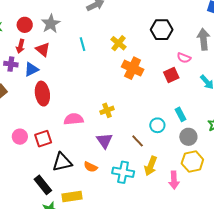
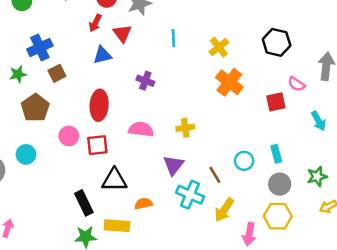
purple cross: (11, 64) -> (145, 81), moved
red ellipse: (42, 94) -> (99, 105), moved
orange semicircle: (91, 167) -> (143, 204), moved, turned 128
cyan cross: (123, 172) -> (190, 195), moved

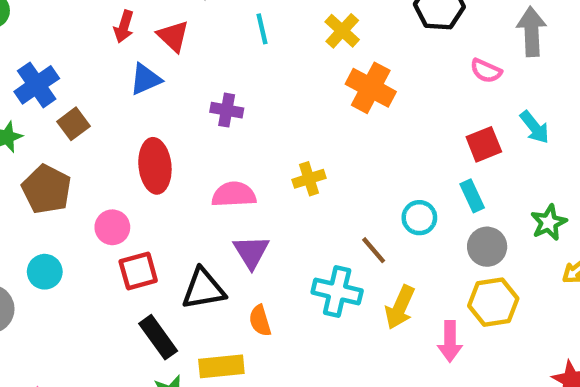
red square: (276, 102) -> (484, 144), moved
red square: (97, 145) -> (138, 271), moved
purple triangle: (174, 165) -> (251, 252), moved
orange semicircle: (143, 204) -> (260, 321), turned -84

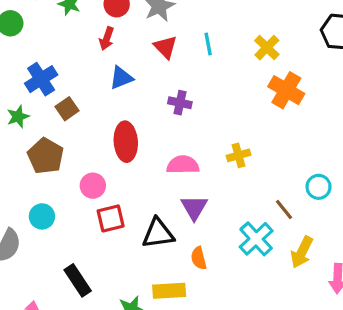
red triangle: (173, 36) -> (166, 47), moved
cyan cross: (337, 291) -> (256, 239), turned 32
black rectangle: (158, 337) -> (78, 280), moved

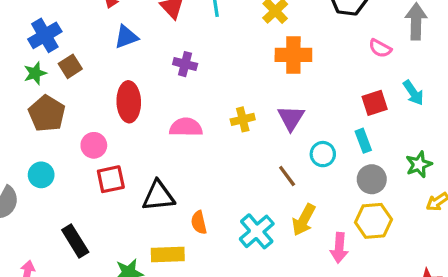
orange cross: (286, 90) -> (293, 55), turned -32
green star: (18, 117) -> (35, 73), moved
purple triangle: (194, 207) -> (291, 118), moved
cyan cross: (256, 239) -> (257, 231), moved

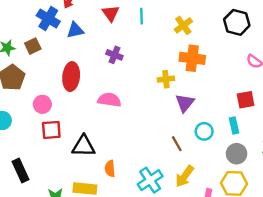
blue cross: (45, 35) -> (48, 19), moved, turned -35
yellow cross: (243, 119) -> (166, 79), moved

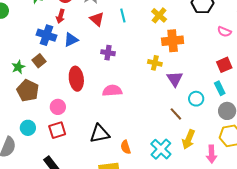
yellow cross: (166, 79) -> (155, 63), turned 32
red square: (51, 130) -> (57, 130), moved

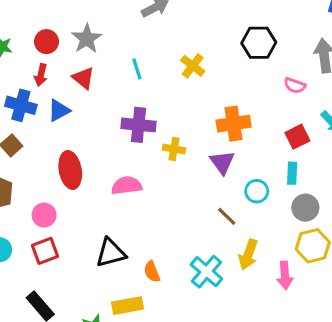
red triangle: (97, 19) -> (83, 78), moved
orange cross: (173, 41) -> (234, 124), moved
purple cross: (108, 53) -> (138, 125), moved, size x1.5
yellow cross: (155, 63) -> (174, 149), moved
cyan rectangle: (220, 88) -> (292, 173), turned 32

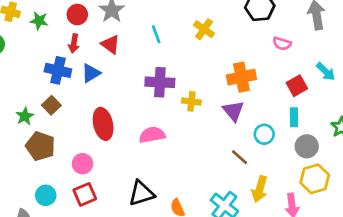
pink semicircle: (295, 86) -> (282, 44), moved

